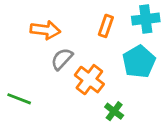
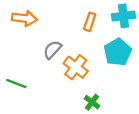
orange arrow: (45, 30) -> (24, 18), moved
green cross: (114, 111) -> (92, 102), moved

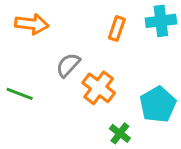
cyan pentagon: (118, 52) -> (158, 105), moved
green line: (16, 84) -> (20, 94), moved

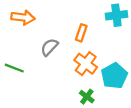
orange rectangle: (117, 29) -> (81, 33), moved
orange cross: (99, 88) -> (86, 64), moved

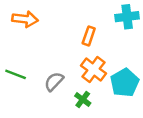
gray semicircle: (49, 47) -> (54, 81), moved
green cross: (87, 97) -> (83, 99), moved

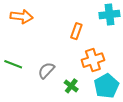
orange cross: (93, 70) -> (93, 60), moved, turned 35
cyan pentagon: (125, 83) -> (106, 86), moved

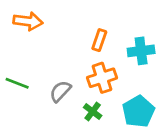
cyan cross: (109, 15) -> (141, 51), moved
orange cross: (93, 60) -> (102, 78), moved

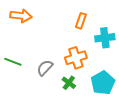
orange rectangle: (99, 40) -> (81, 21), moved

